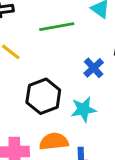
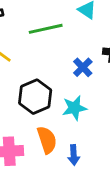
orange semicircle: (54, 141) -> (47, 140), turned 80

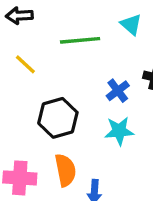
cyan star: (74, 108) -> (119, 131), moved

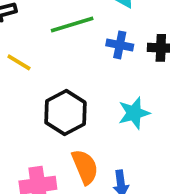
blue cross: (118, 91) -> (120, 45), moved, turned -30

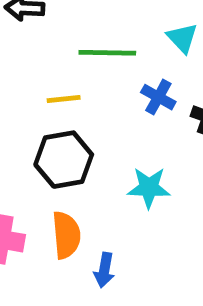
yellow line: (19, 62) -> (64, 99), moved, turned -55

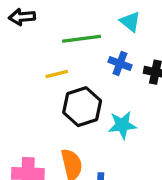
black hexagon: (64, 160) -> (82, 107), moved

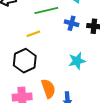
black hexagon: (82, 107) -> (25, 61), moved

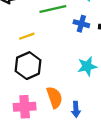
yellow line: (33, 34) -> (27, 36), moved

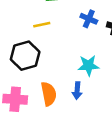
yellow line: (27, 36) -> (42, 25), moved
blue arrow: (76, 109) -> (77, 91), moved

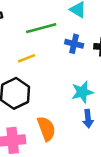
blue arrow: (77, 91) -> (88, 119), moved

